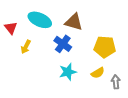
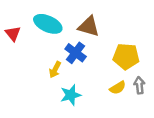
yellow arrow: (26, 47) -> (55, 70), moved
cyan star: (68, 72) -> (71, 95), moved
gray arrow: (116, 82) -> (139, 85), moved

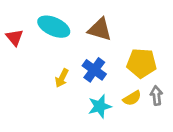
blue cross: (76, 53) -> (94, 70), moved
cyan star: (71, 95) -> (100, 106), moved

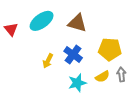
cyan ellipse: (54, 27) -> (42, 21), turned -60

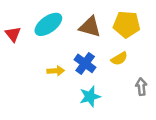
yellow pentagon: (110, 49) -> (127, 24), moved
yellow arrow: (48, 61) -> (56, 71), turned -120
yellow semicircle: (102, 77) -> (119, 59), moved

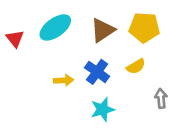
brown triangle: (90, 27) -> (103, 30), turned -50

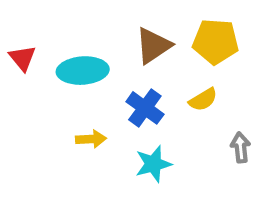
cyan ellipse: (55, 27) -> (83, 71), moved, turned 32
yellow arrow: (64, 80) -> (91, 139), moved

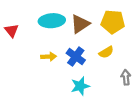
cyan ellipse: (83, 71) -> (52, 21), moved
yellow arrow: (91, 139) -> (49, 57), moved

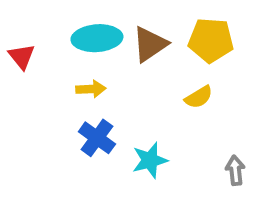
yellow arrow: (49, 57) -> (91, 89), moved
blue cross: (76, 57) -> (97, 138), moved
gray arrow: (126, 77) -> (235, 170), moved

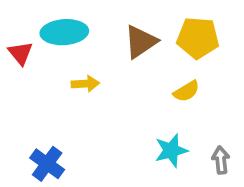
cyan ellipse: (97, 38) -> (64, 32), moved
blue cross: (97, 138) -> (47, 164), moved
cyan star: (150, 160) -> (171, 150), moved

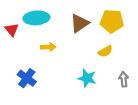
cyan star: (171, 150) -> (87, 78), moved, turned 30
gray arrow: (221, 160) -> (124, 79), moved
blue cross: (47, 164) -> (27, 78), moved

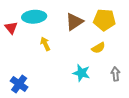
yellow arrow: (48, 47) -> (45, 44), turned -112
blue cross: (27, 78) -> (19, 84), moved

